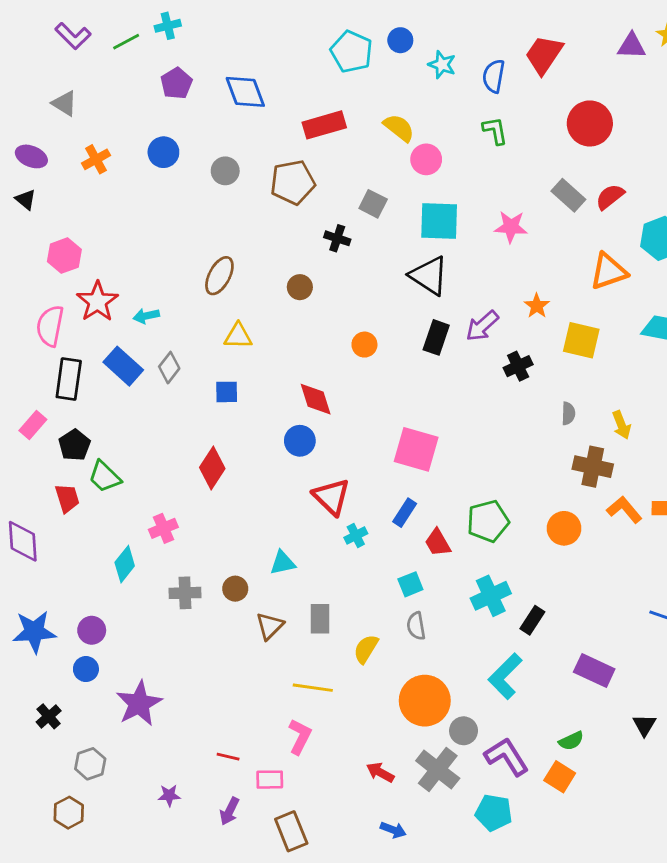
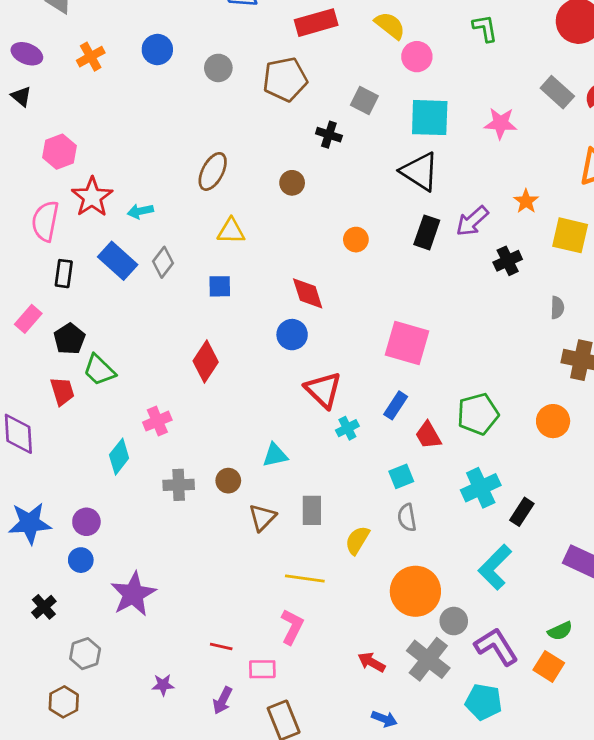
black rectangle: (69, 379) -> (64, 274), size x0.7

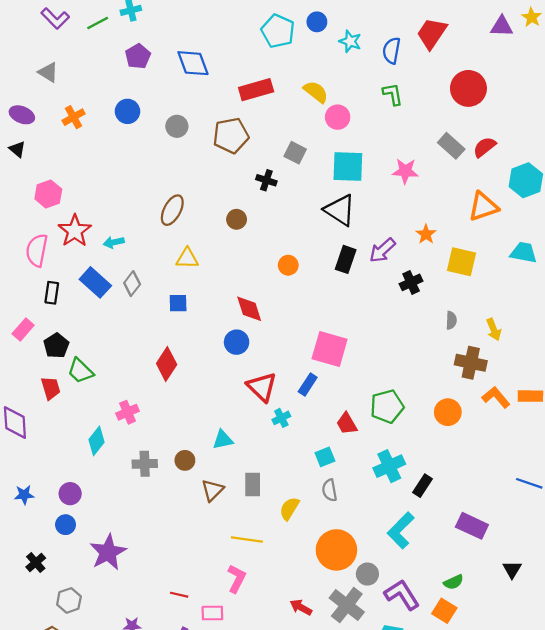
blue rectangle: (396, 405) -> (308, 385), moved
blue star: (30, 523) -> (24, 495), size x0.6

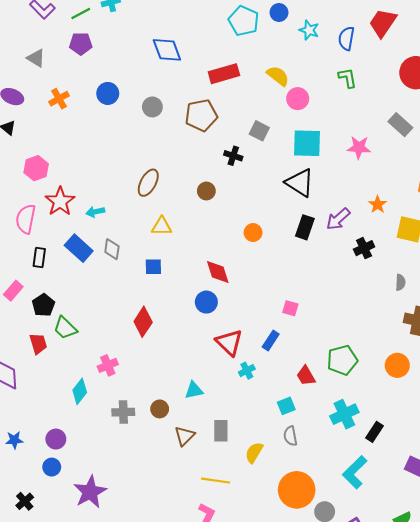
purple pentagon: (138, 56) -> (81, 44), moved, turned 30
gray diamond: (132, 284) -> (112, 249), turned -30
pink square: (330, 349) -> (290, 308), size x0.5

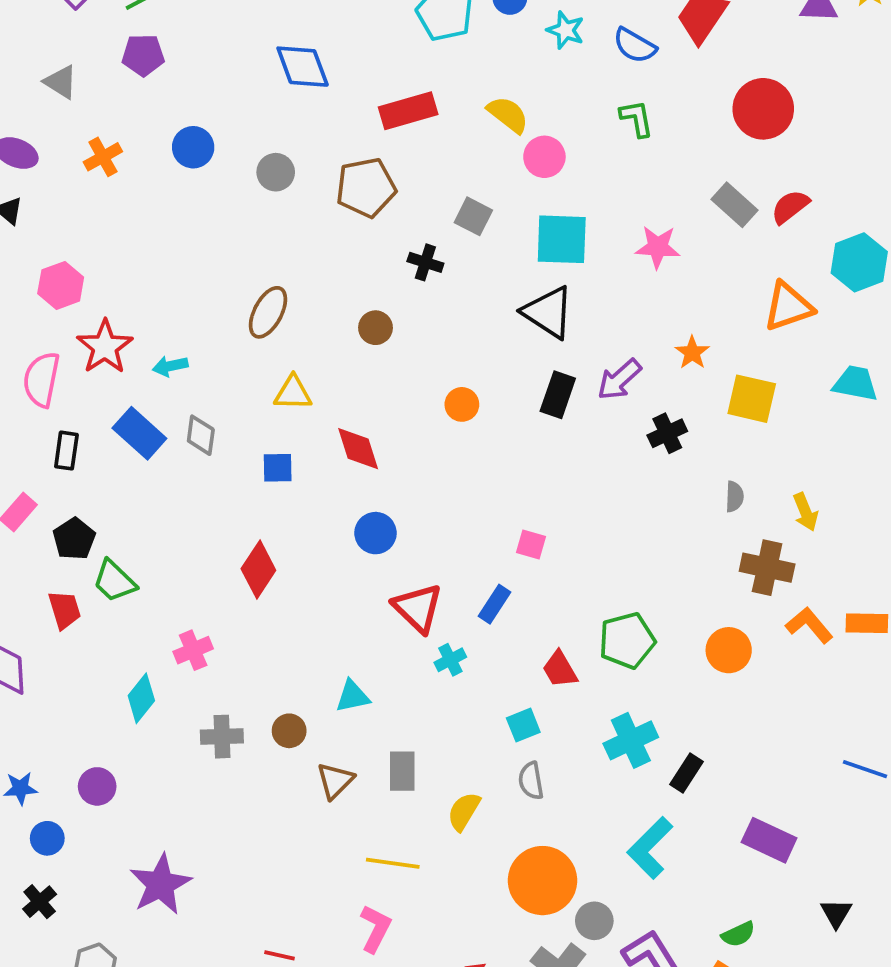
blue semicircle: (346, 38) -> (635, 45), turned -70
red diamond: (218, 272) -> (358, 449), moved
blue circle: (52, 467) -> (47, 838), moved

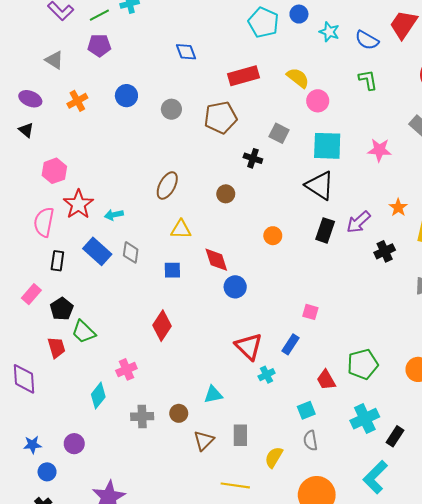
blue diamond: (303, 67) -> (186, 52), size x0.7
blue circle: (375, 533) -> (235, 287), moved

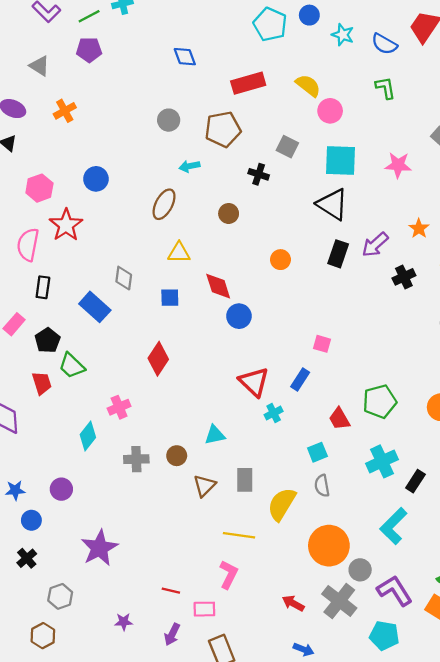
blue circle: (126, 96) -> (96, 179), moved
cyan arrow: (114, 215) -> (189, 166), moved
blue rectangle: (97, 251) -> (95, 307), moved
yellow semicircle: (274, 457) -> (282, 504), size x1.4

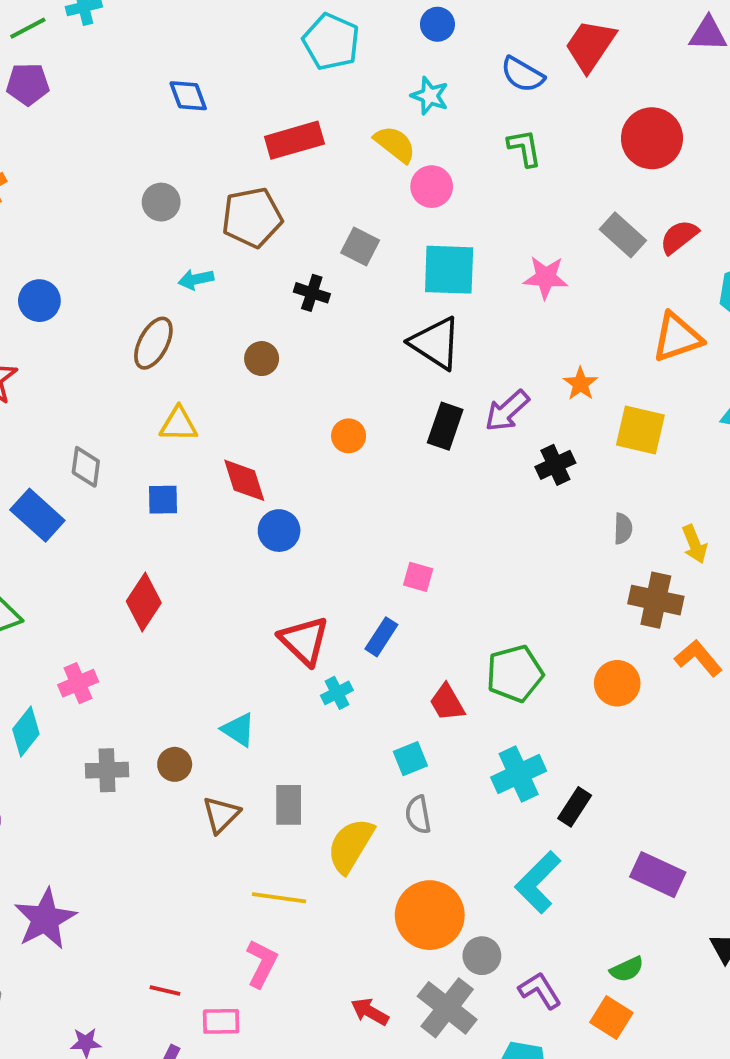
blue circle: (309, 15) -> (437, 24), moved
cyan star: (343, 35) -> (430, 96), moved
cyan triangle: (215, 435) -> (238, 730), turned 45
purple L-shape: (395, 591) -> (540, 990), size x0.7

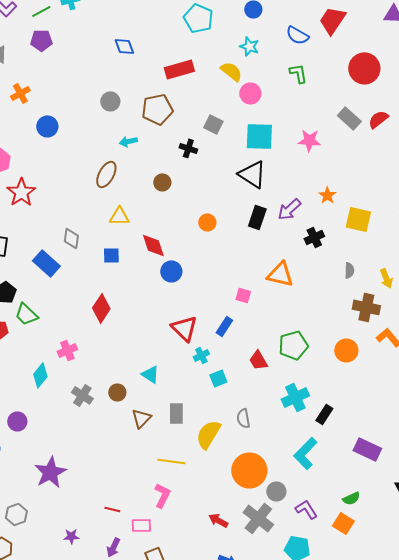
blue circle: (39, 301) -> (47, 126), moved
orange triangle: (677, 337) -> (280, 274), moved, turned 32
cyan square: (410, 759) -> (218, 378), moved
gray cross: (107, 770) -> (82, 395), turned 35

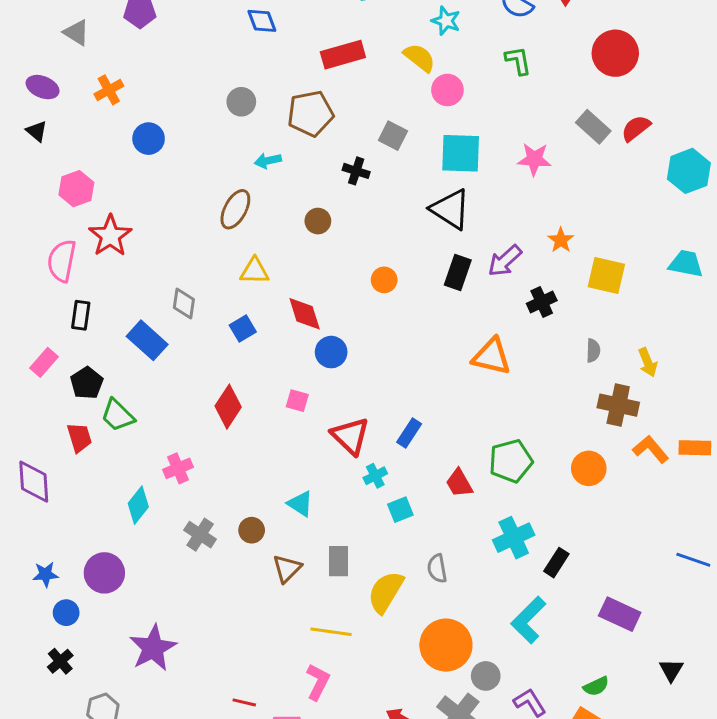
blue square: (111, 255) -> (243, 328), turned -30
pink square: (243, 295) -> (297, 401), moved
purple circle: (17, 421) -> (104, 573), size x1.4

